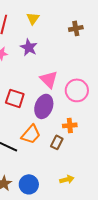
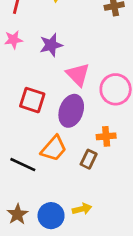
purple star: (29, 47) -> (51, 45), moved, turned 30
yellow arrow: (67, 179) -> (82, 209), moved

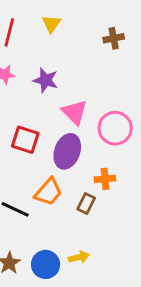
purple star: (51, 45) -> (46, 80), turned 30

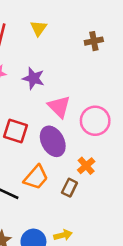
purple ellipse: (67, 151) -> (53, 141), turned -48
orange cross: (105, 179) -> (86, 166), turned -36

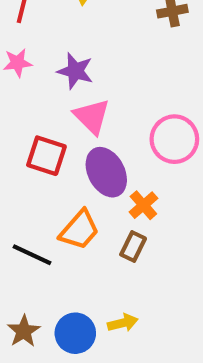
pink triangle: (59, 107) -> (92, 116), moved
orange cross: (86, 166) -> (143, 205), moved

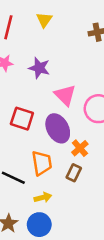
pink triangle: (92, 116) -> (65, 95), moved
orange trapezoid: (79, 230) -> (42, 163), turned -50
yellow arrow: (123, 323) -> (43, 197), moved

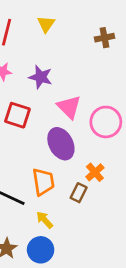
red square: (22, 119) -> (17, 115), moved
orange cross: (80, 148) -> (95, 172), moved
yellow arrow: (43, 197) -> (45, 220), turned -119

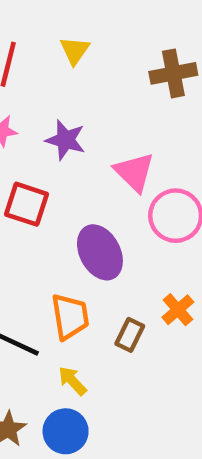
brown cross: (104, 38) -> (173, 73), size x1.4
pink triangle: (69, 107) -> (134, 172), moved
orange cross: (95, 172) -> (178, 310), moved

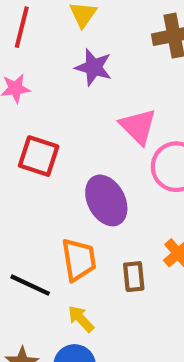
purple star: (66, 140) -> (94, 67), moved
brown rectangle: (130, 335) -> (134, 277), turned -32

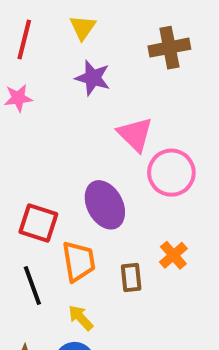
red square: (39, 156) -> (38, 223), moved
black line: (30, 285) -> (32, 286), turned 45

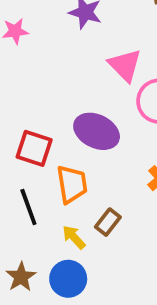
purple ellipse: (105, 205) -> (97, 131), turned -36
brown rectangle: (131, 277) -> (108, 222), moved, turned 44

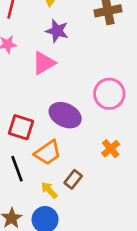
pink triangle: (125, 65) -> (44, 63), moved, turned 45
orange trapezoid: (72, 184) -> (48, 153), turned 64

